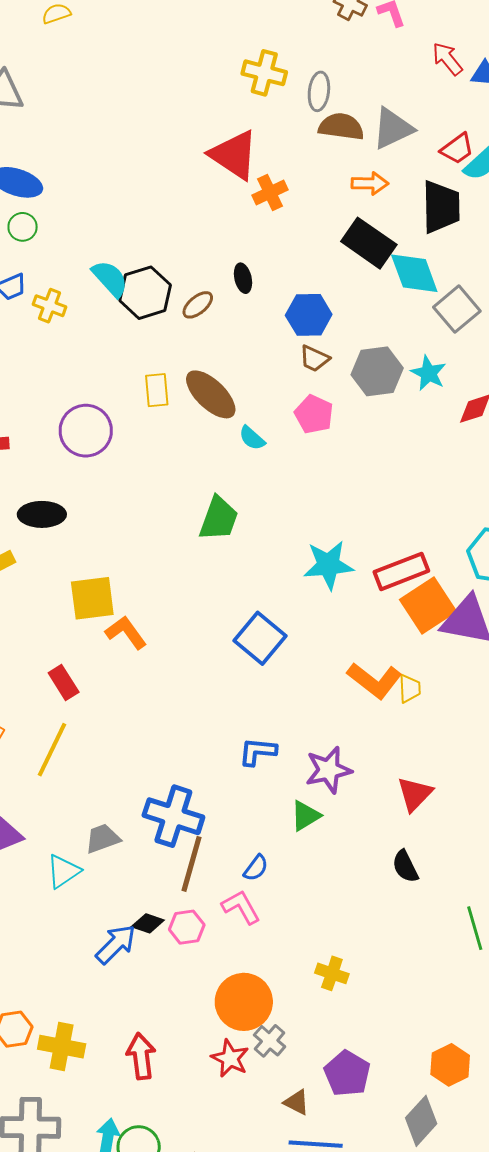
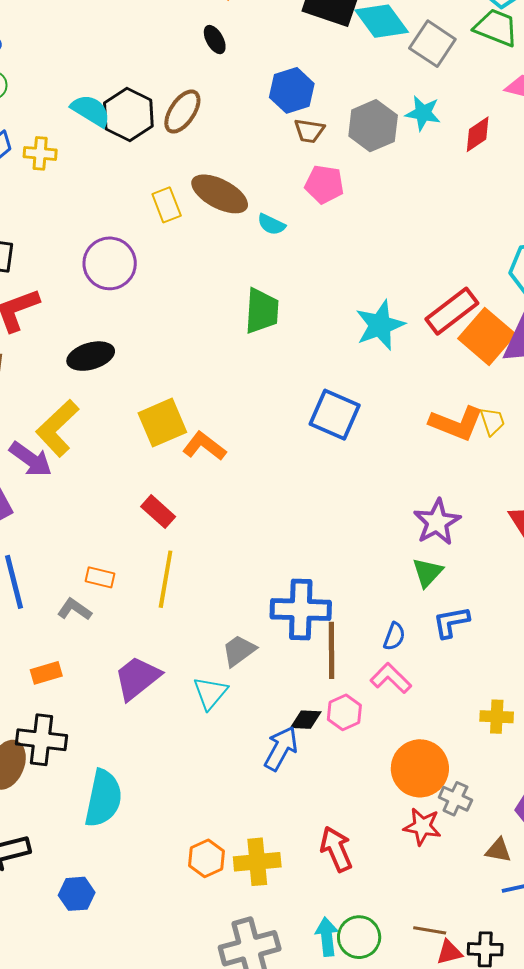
black ellipse: (243, 278) -> (215, 40), moved
brown ellipse: (198, 305) -> (182, 112), size x1.4
blue L-shape: (258, 752) -> (451, 622), moved

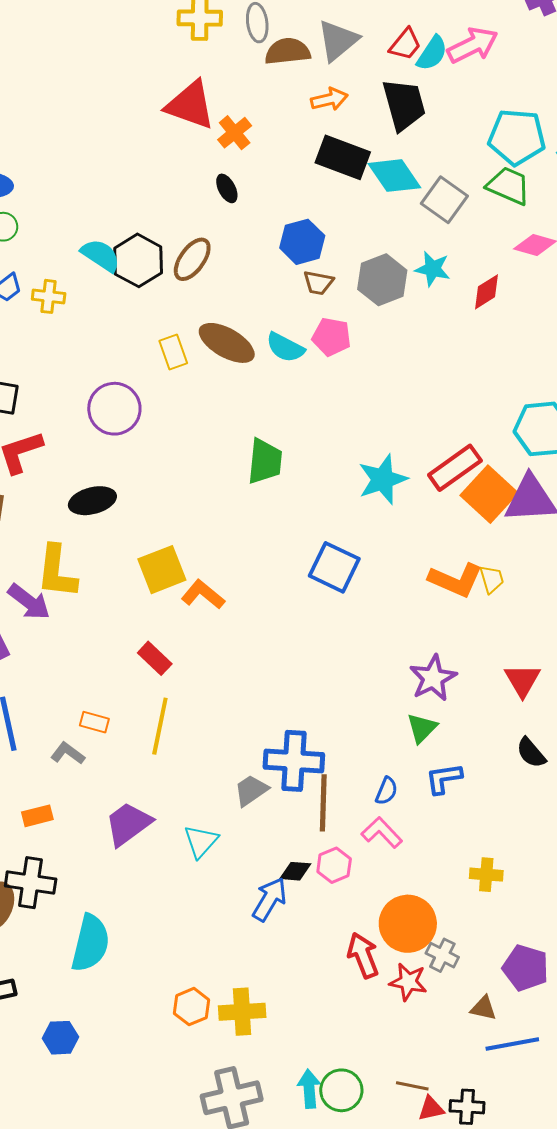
cyan semicircle: (271, 224) -> (285, 347), moved, size x1.4
yellow L-shape: (57, 428) -> (57, 572), turned -42
gray trapezoid: (239, 651) -> (251, 790), moved
red arrow: (336, 849) -> (363, 955), moved

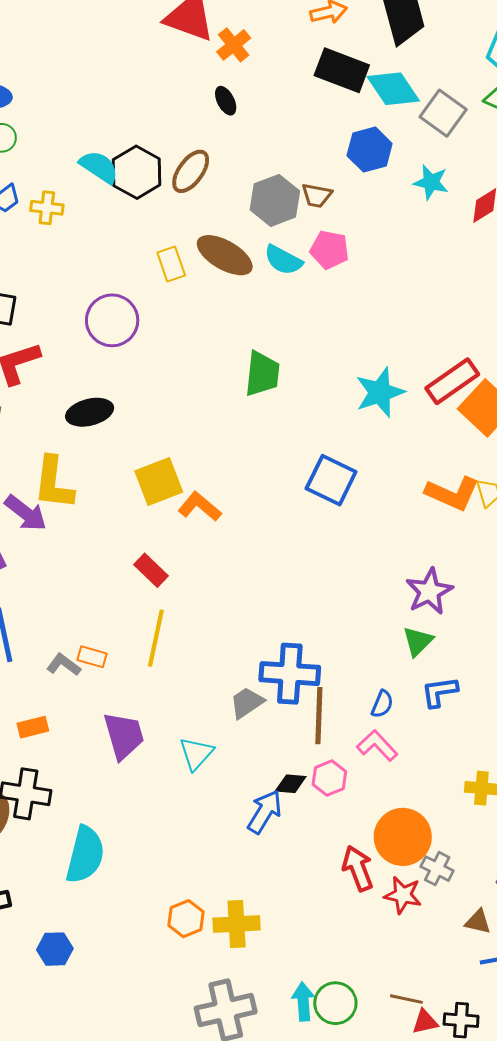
blue hexagon: (302, 242) -> (370, 150), moved
gray hexagon: (382, 280) -> (275, 200), moved
orange rectangle: (94, 722) -> (92, 657), moved
purple trapezoid: (128, 824) -> (124, 736), turned 110

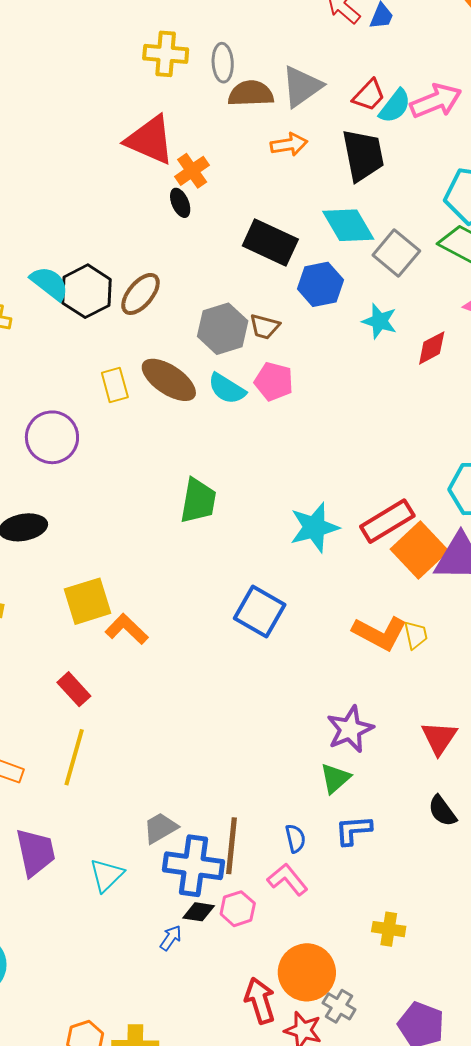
black rectangle: (342, 70) -> (270, 243), moved
black ellipse: (226, 101) -> (180, 203), moved
blue cross: (290, 674) -> (193, 866), moved
blue semicircle: (382, 704) -> (295, 838), turned -40
blue arrow: (265, 812) -> (171, 938), size x0.6

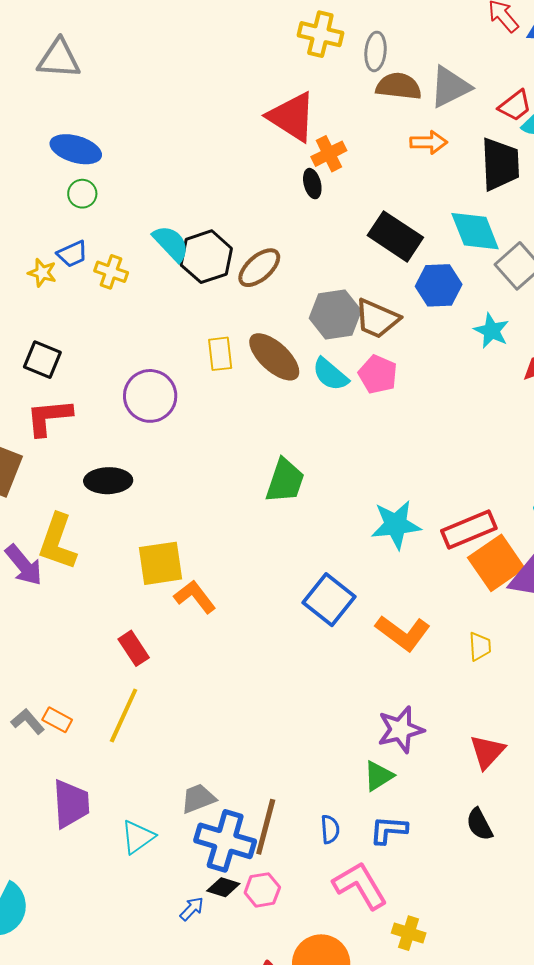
brown trapezoid: (265, 327) -> (377, 319), size x1.5
orange L-shape: (380, 633) -> (403, 633), moved
pink L-shape: (288, 879) -> (360, 885), moved, size x1.4

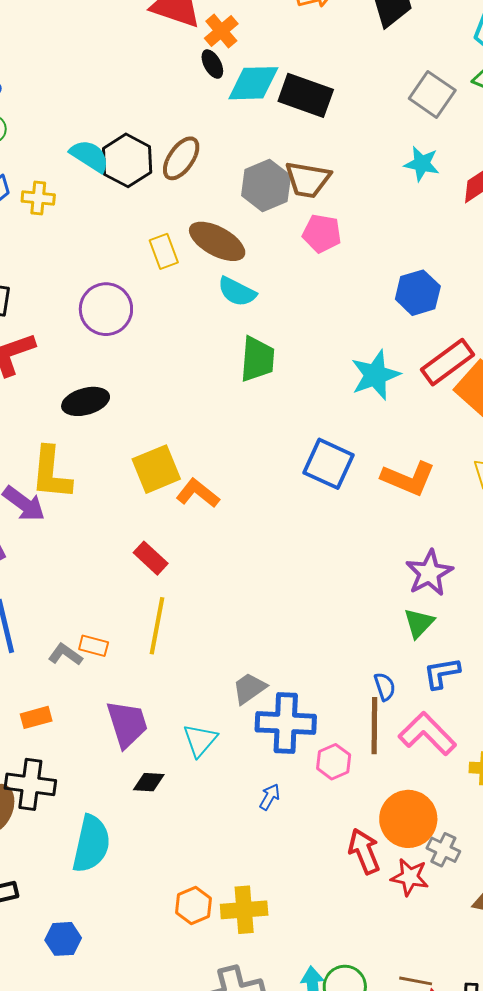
cyan diamond: (475, 231) -> (253, 83), moved, turned -56
blue hexagon: (439, 285) -> (418, 293), moved
cyan semicircle: (330, 374) -> (237, 292), moved
brown line: (266, 827) -> (374, 726), moved
black diamond: (223, 887) -> (149, 782), moved

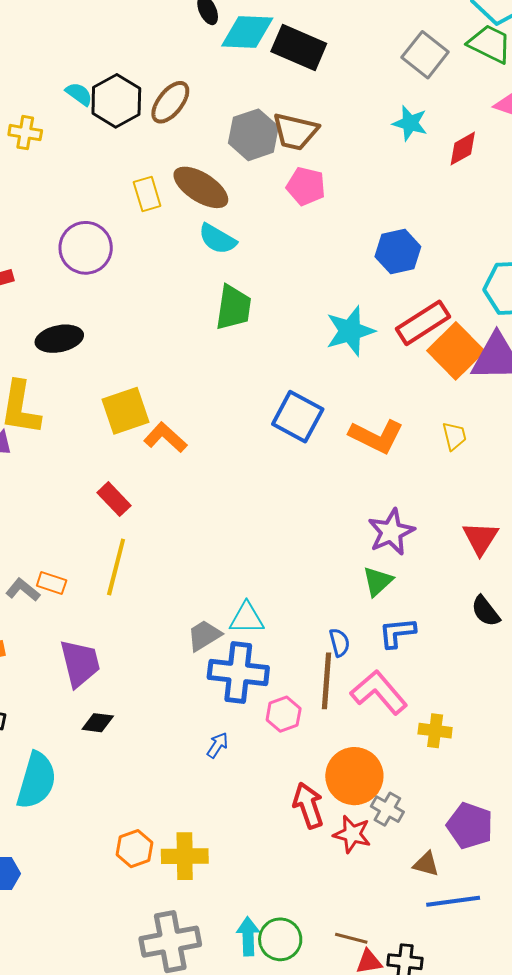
cyan semicircle: (89, 156) -> (79, 94), size x0.7
cyan triangle: (200, 740) -> (247, 618), moved, turned 45

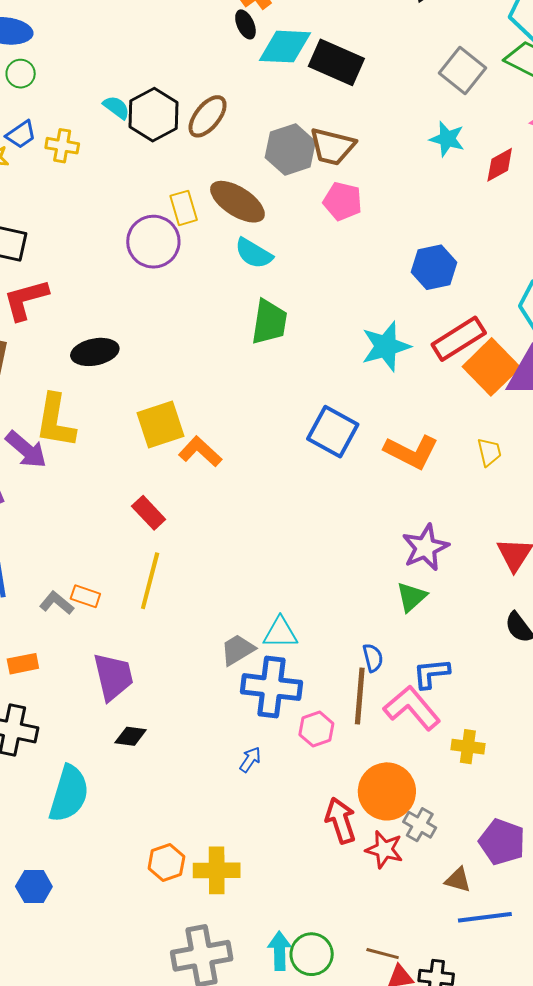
purple circle: (86, 248) -> (153, 242), moved
blue L-shape: (397, 633) -> (431, 673), moved

